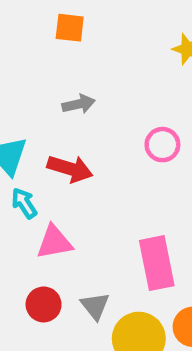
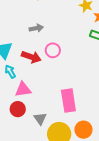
pink circle: (162, 145) -> (53, 50), moved
red circle: (44, 304) -> (18, 109), moved

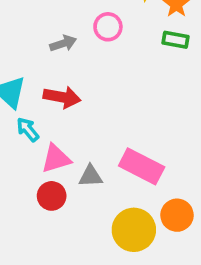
pink circle: (53, 50) -> (108, 27), moved
pink rectangle: (68, 101) -> (142, 166), turned -45
gray triangle: (40, 119) -> (91, 176), moved, turned -48

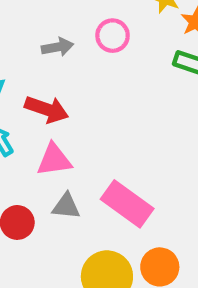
pink triangle: (56, 159) -> (54, 160), moved

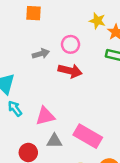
red arrow: (47, 109) -> (70, 71), moved

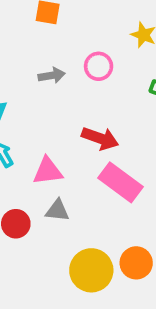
red arrow: (70, 71) -> (100, 138), moved
pink rectangle: (88, 136) -> (121, 182), moved

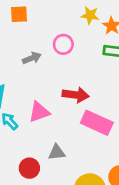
pink triangle: (48, 171) -> (39, 112), moved

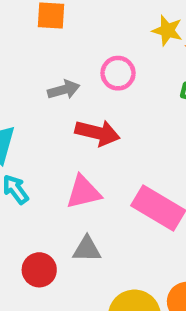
red arrow: (76, 95) -> (97, 133), moved
pink triangle: (39, 112) -> (83, 192), moved

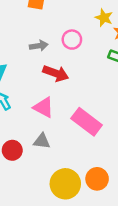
pink triangle: (83, 192) -> (44, 107), turned 35

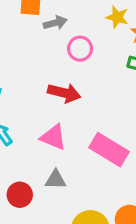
gray arrow: (39, 46) -> (55, 23), moved

